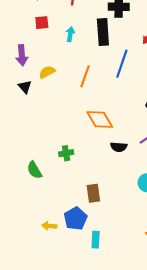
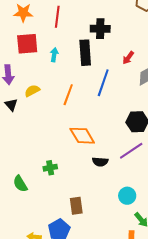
red square: (42, 23) -> (27, 44), size x1.6

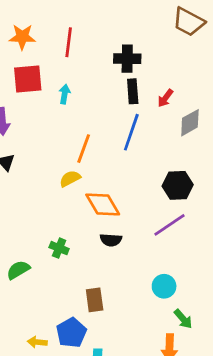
black rectangle: (85, 53) -> (133, 91), moved, size x0.7
yellow semicircle: (32, 91) -> (70, 179), moved
black semicircle: (100, 162) -> (111, 240), moved
green cross: (50, 168) -> (59, 248), turned 32
green semicircle: (20, 184) -> (18, 270), turned 90

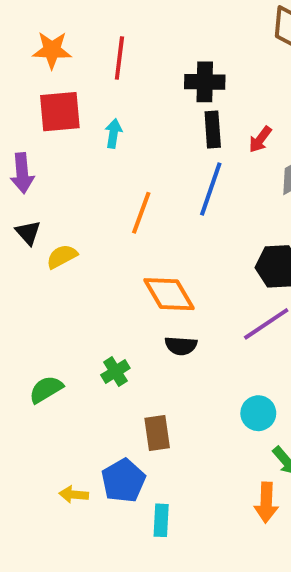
yellow semicircle: (70, 179) -> (62, 256), moved
green cross: (59, 248) -> (115, 372), moved, turned 36

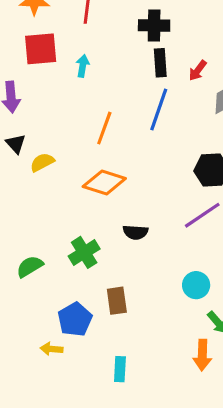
orange diamond: (169, 294) -> (104, 183), moved, turned -42
green cross: (115, 372) -> (84, 252), size x1.4
blue pentagon: (123, 481) -> (75, 319), moved

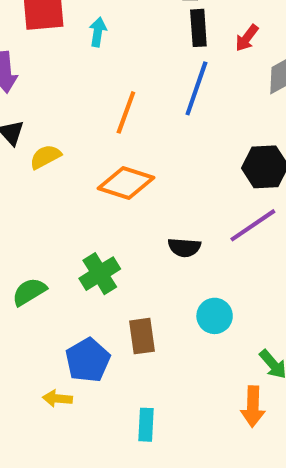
black semicircle: (135, 232) -> (184, 247), moved
cyan circle: (196, 285) -> (215, 316), moved

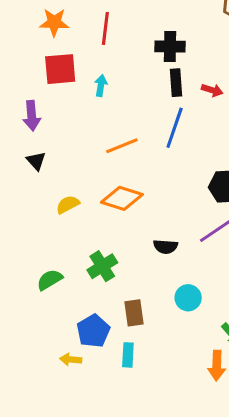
red arrow: (247, 38) -> (212, 90), turned -110
orange line: (126, 112) -> (122, 146), turned 48
yellow semicircle: (45, 157) -> (68, 204), moved
cyan rectangle: (146, 425) -> (128, 355), moved

